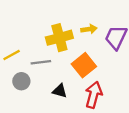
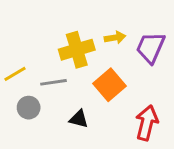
red arrow: (94, 95) -> (147, 123), moved

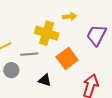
yellow arrow: (115, 38) -> (70, 17), moved
yellow cross: (77, 50) -> (47, 33), turned 30

